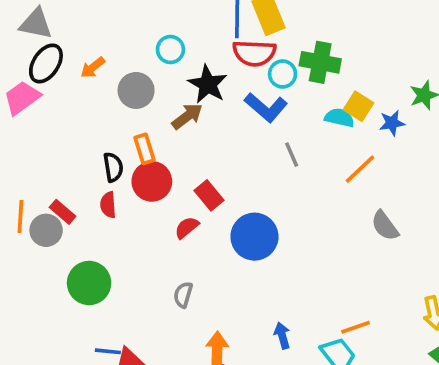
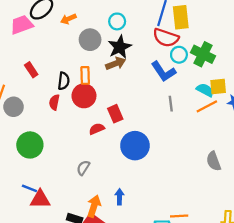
black star: (208, 84) -> (120, 47), moved
yellow square: (359, 106) -> (218, 87), turned 36
orange line: (360, 169) -> (207, 106), moved
red rectangle: (63, 212) -> (31, 70), moved
blue arrow: (282, 335) -> (119, 197), moved

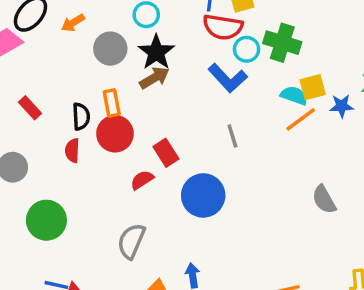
gray line: (171, 104) -> (232, 136), moved
gray semicircle: (83, 168) -> (131, 241), size x1.5

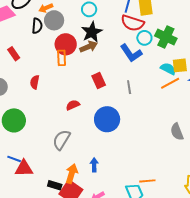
gray circle: (110, 49) -> (54, 20), moved
black semicircle: (81, 117) -> (37, 26), moved
red circle: (115, 134) -> (66, 44), moved
red rectangle: (166, 153) -> (99, 81), moved

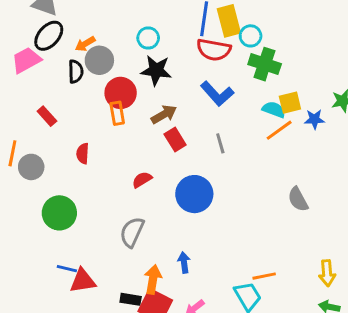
black star: (92, 32) -> (156, 70), turned -30
cyan circle: (144, 38) -> (251, 36), moved
brown arrow: (89, 47) -> (164, 114), moved

